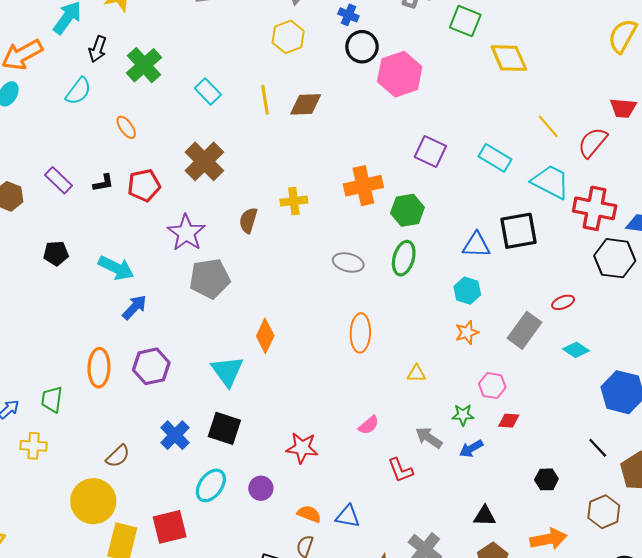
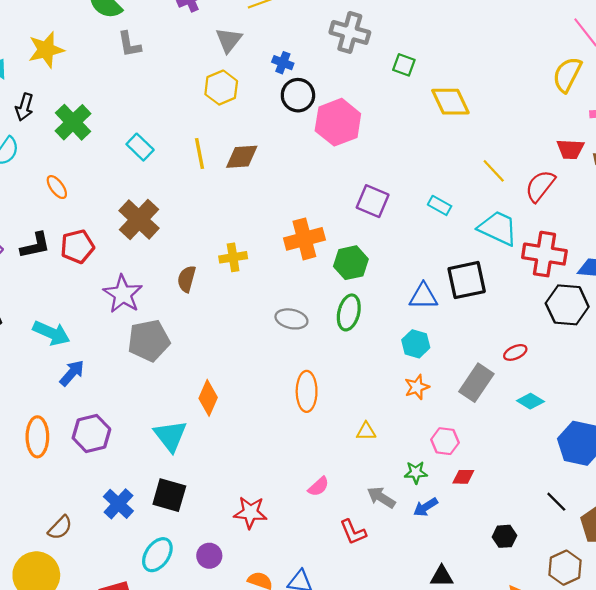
green square: (465, 21) -> (404, 65), size x0.7
cyan rectangle: (495, 158) -> (440, 205), size x0.7
black L-shape: (103, 183) -> (35, 245), size x1.4

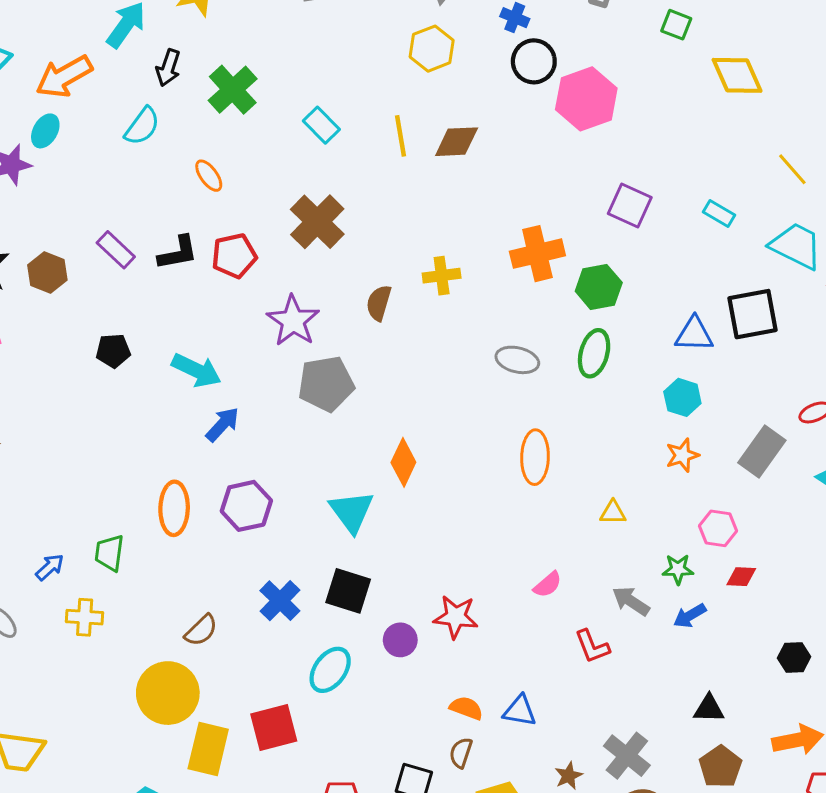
purple circle: (209, 556) -> (400, 640), moved

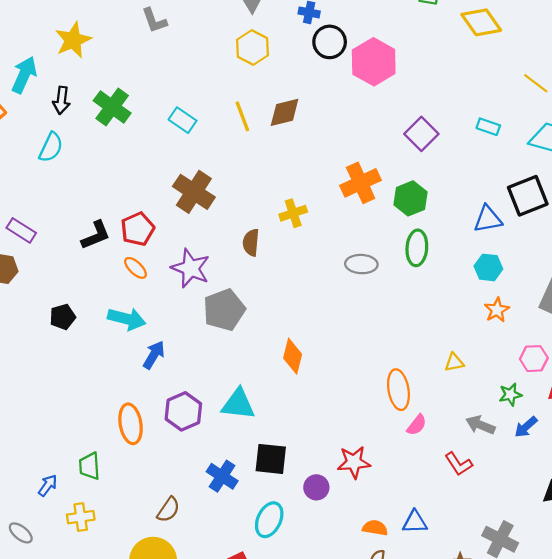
orange ellipse: (209, 176) -> (136, 268), moved
purple square: (630, 205) -> (421, 134), turned 32
purple rectangle: (116, 250) -> (21, 230), moved
orange ellipse: (535, 457) -> (398, 390), moved
cyan triangle: (352, 512) -> (238, 404), moved, turned -36

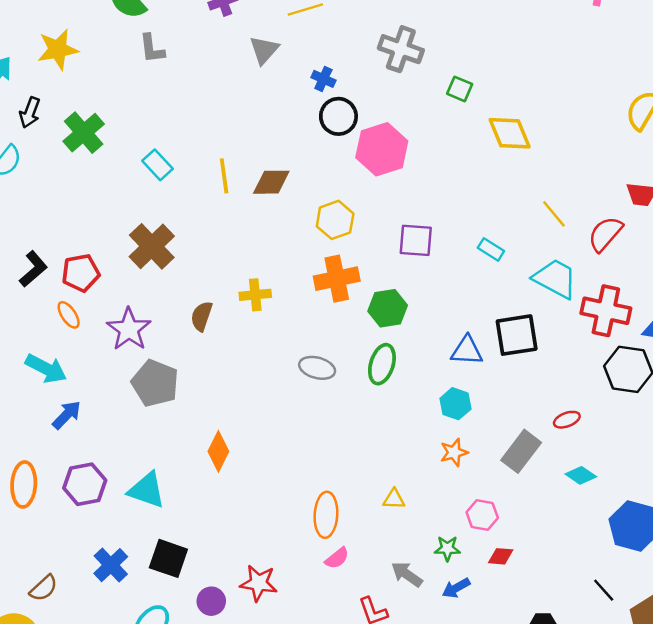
yellow hexagon: (252, 48) -> (335, 220), moved
purple square: (421, 134) -> (416, 240), turned 36
black L-shape: (96, 235) -> (33, 269), turned -32
gray pentagon: (224, 310) -> (155, 383), turned 30

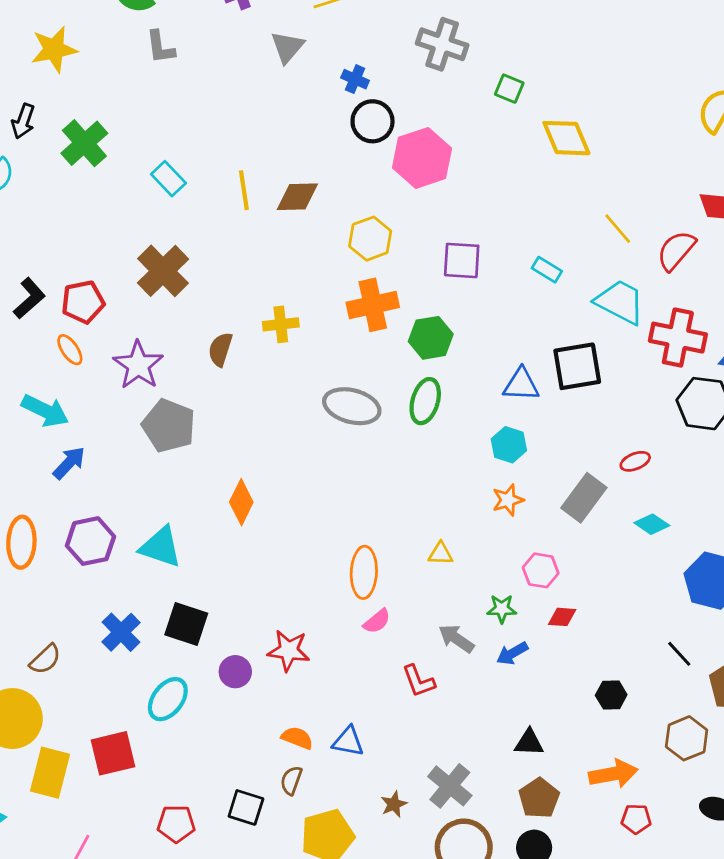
gray ellipse: (317, 368) -> (352, 406), size x1.4

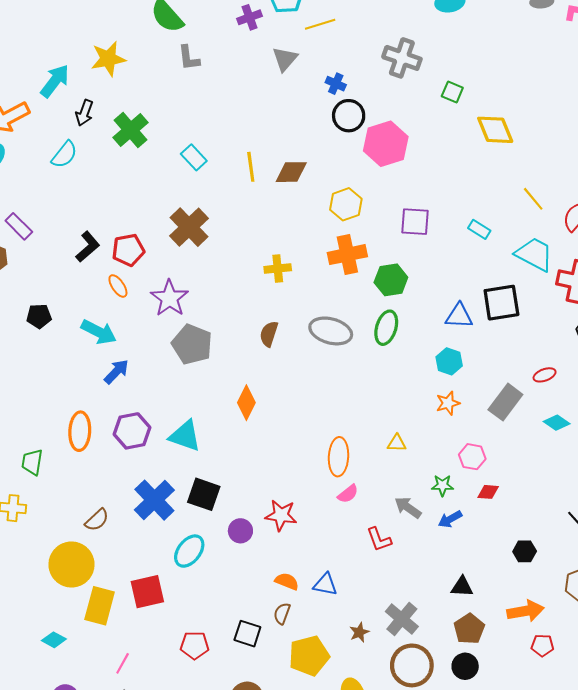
brown semicircle: (220, 349) -> (269, 334), moved
blue cross: (121, 632) -> (154, 500), size x1.4

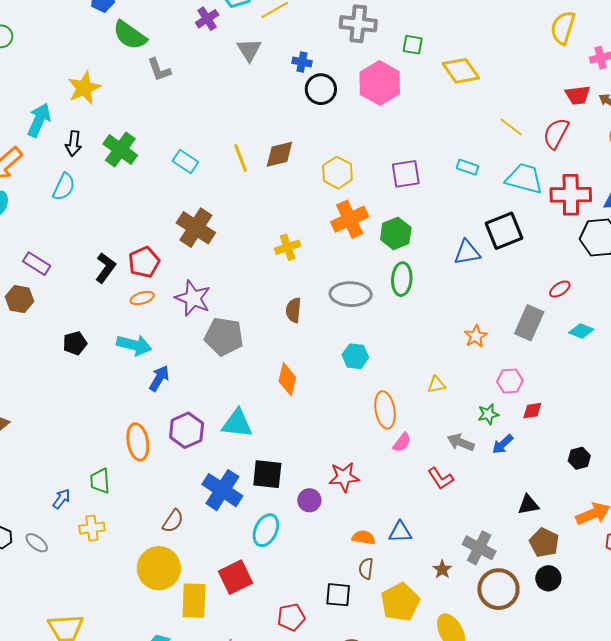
pink hexagon: (386, 144) -> (380, 83), moved
orange ellipse: (118, 286) -> (142, 298), turned -60
cyan hexagon: (449, 361) -> (355, 356), moved

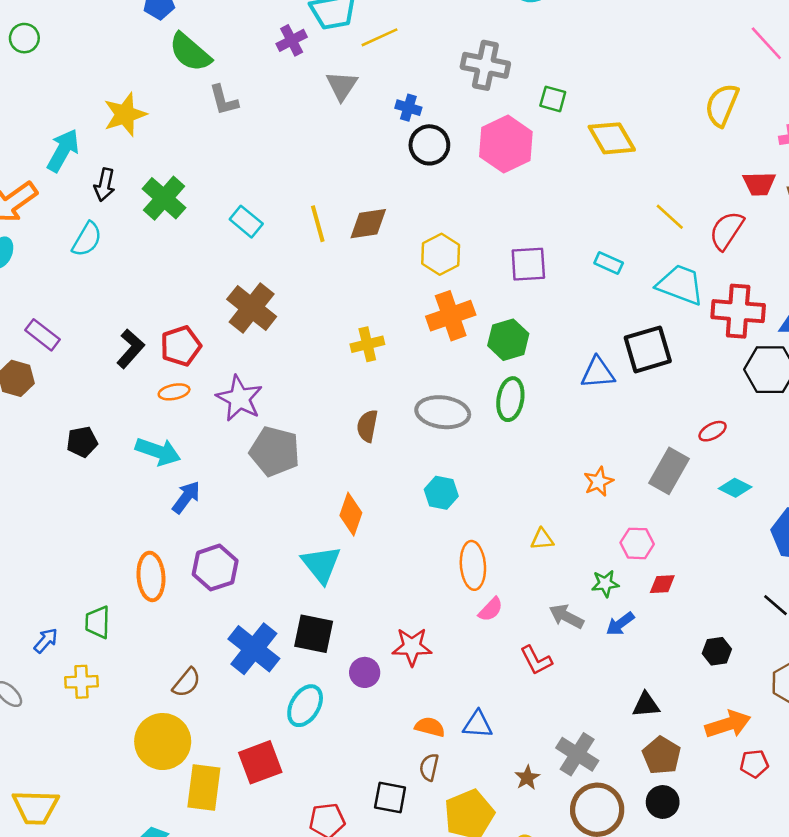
yellow semicircle: (563, 28) -> (722, 105), moved
cyan triangle: (237, 424) -> (321, 564), moved, turned 40

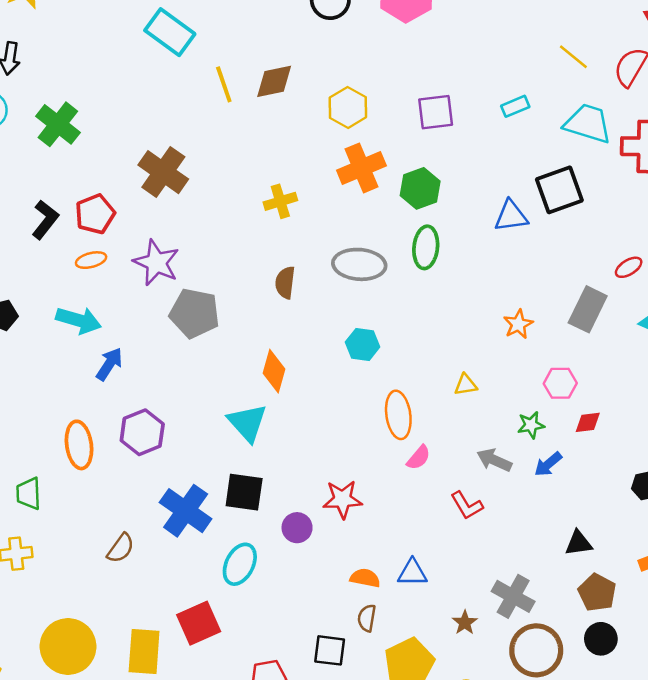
green cross: (164, 198) -> (58, 124), moved
cyan rectangle: (246, 222) -> (170, 32), moved, size x1.5
cyan rectangle: (609, 263) -> (515, 106), turned -44
yellow circle: (163, 742) -> (68, 646), moved

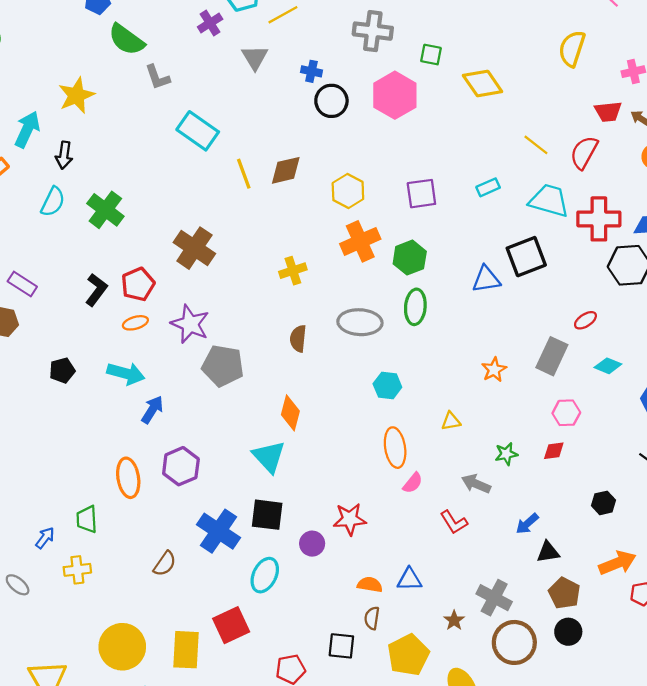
cyan hexagon: (363, 344) -> (387, 385), moved
pink hexagon: (560, 383) -> (566, 413), moved
blue arrow: (548, 464) -> (527, 524), moved

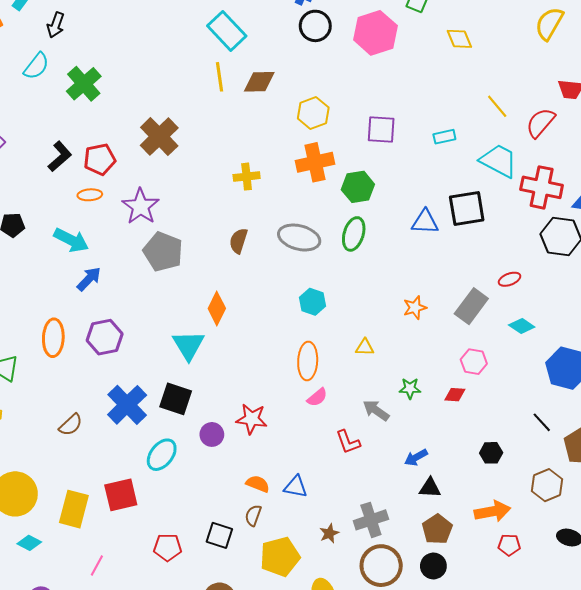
yellow diamond: (483, 83) -> (459, 39), size x0.7
cyan rectangle: (198, 131) -> (227, 31), moved
gray cross: (494, 598) -> (371, 520), turned 32

